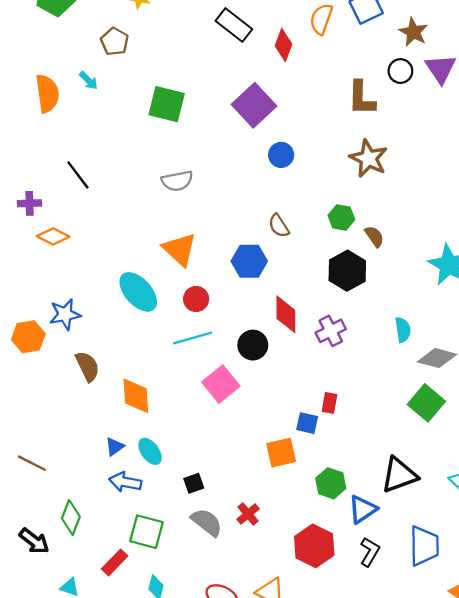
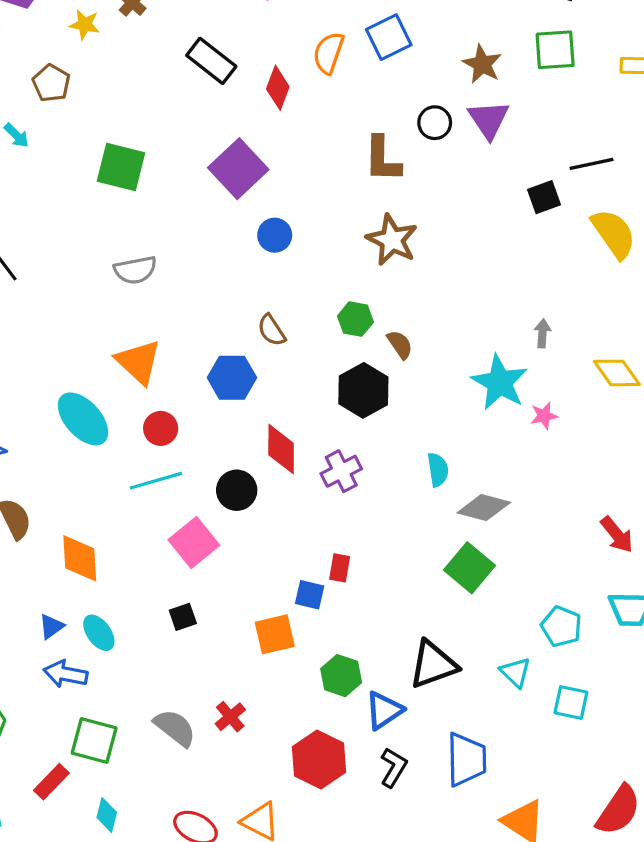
brown star: (413, 32) -> (482, 64), moved
black square: (194, 483) -> (183, 617), moved

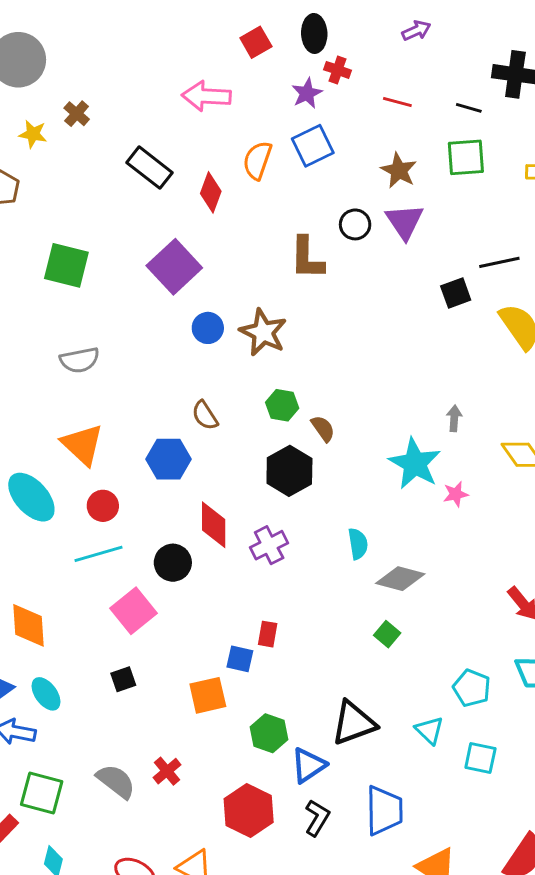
brown star: (392, 240) -> (263, 332), moved
green square: (470, 568) -> (387, 634), size x0.6

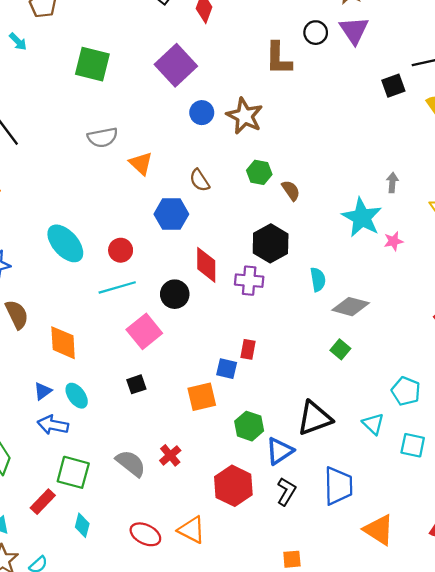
orange triangle: (82, 445) -> (141, 163), moved, size x0.7
black hexagon: (289, 471) -> (271, 243), moved
purple cross: (269, 545) -> (249, 281), turned 32

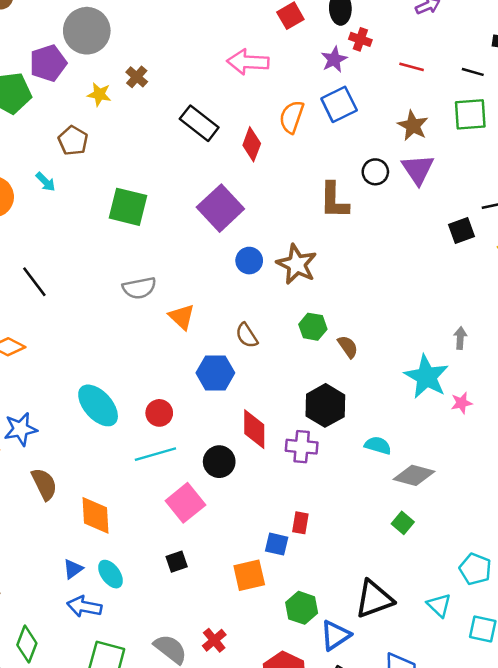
cyan semicircle: (318, 279) -> (378, 445), turned -65

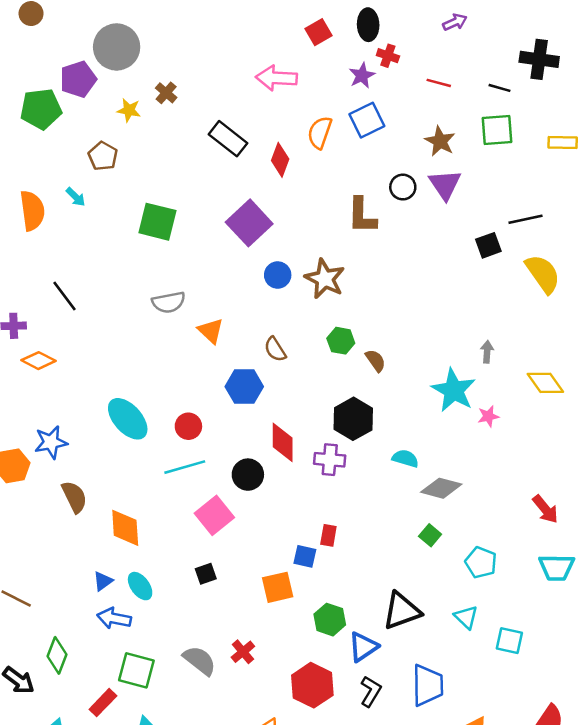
cyan pentagon: (475, 569) -> (481, 563), moved

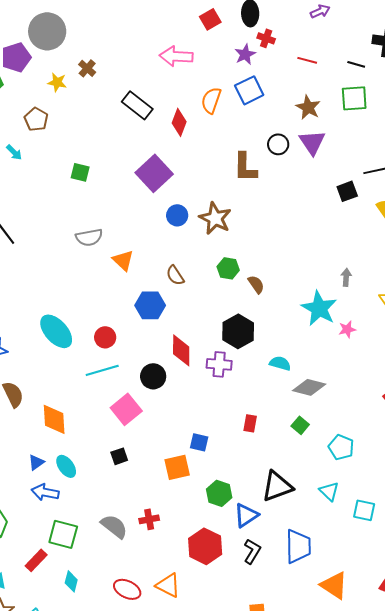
green square: (157, 222) -> (80, 172), size x0.6
red rectangle: (328, 535) -> (250, 423), moved
red cross: (243, 652) -> (149, 519), turned 30

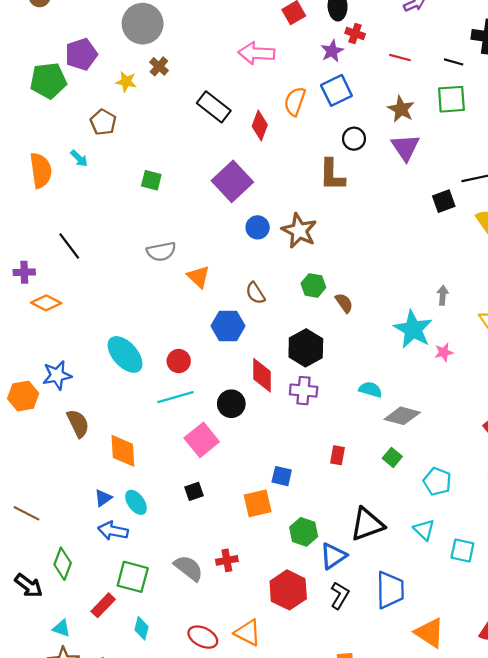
gray circle: (47, 31) -> (143, 24), moved
black circle: (278, 144) -> (354, 139), moved
black hexagon: (238, 331) -> (306, 348), moved

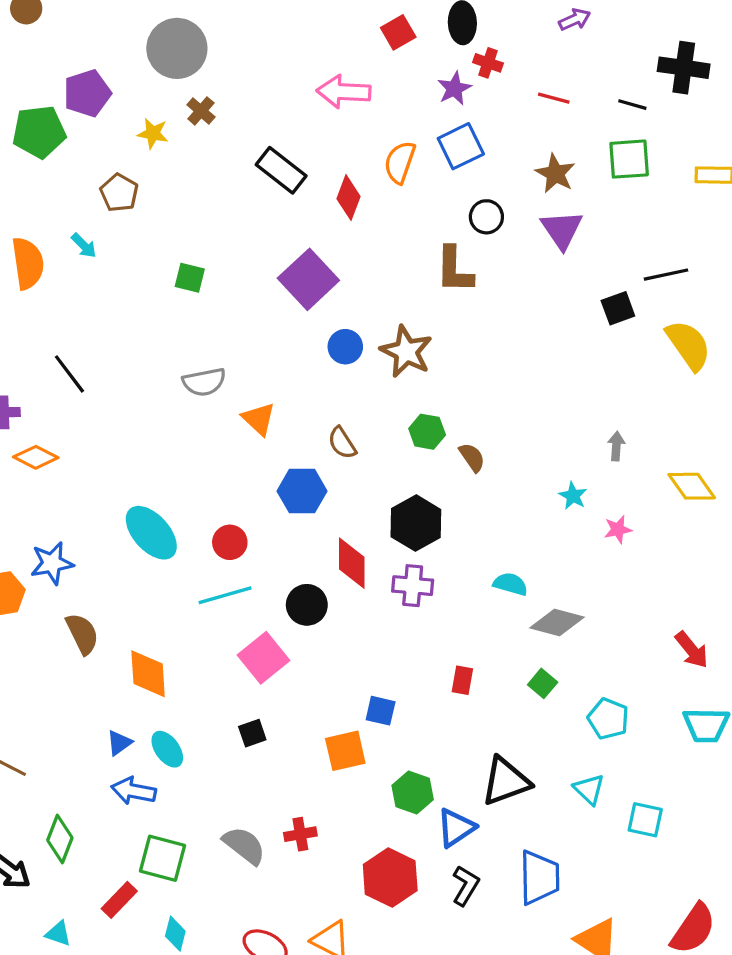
cyan star: (413, 329) -> (573, 496), size x0.5

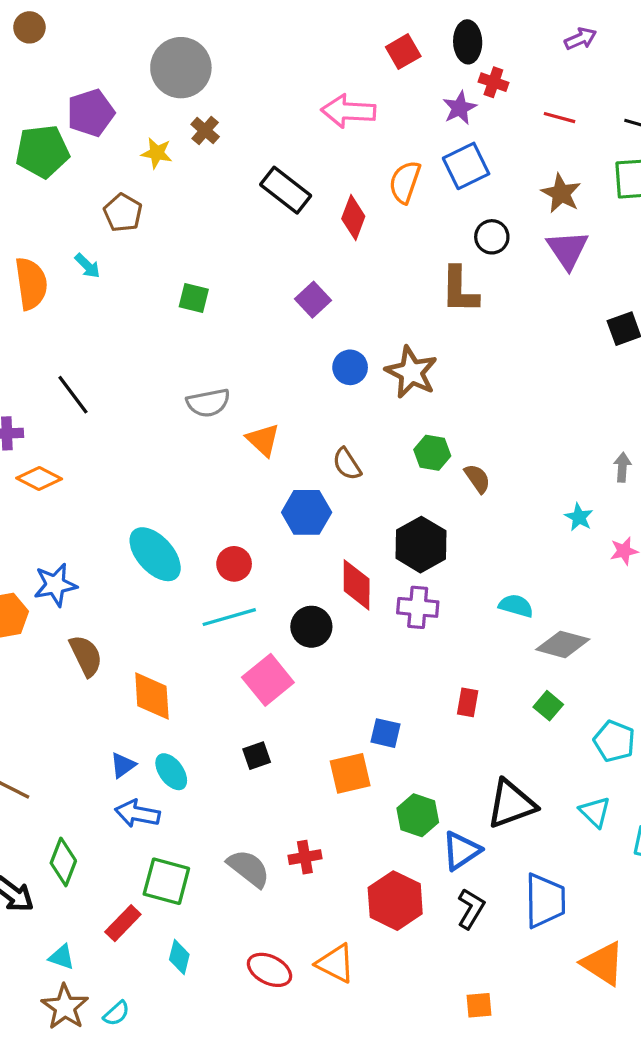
purple square: (308, 279) -> (313, 300), size x0.6

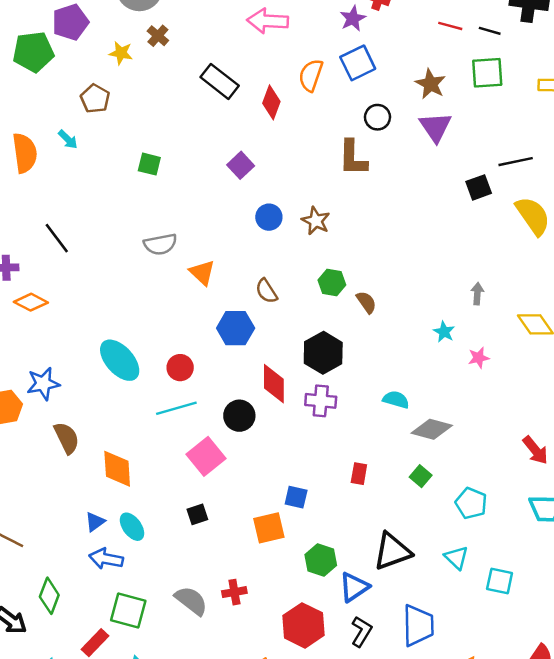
red line: (560, 118) -> (450, 26), moved
brown star: (411, 372) -> (316, 221), size x0.7

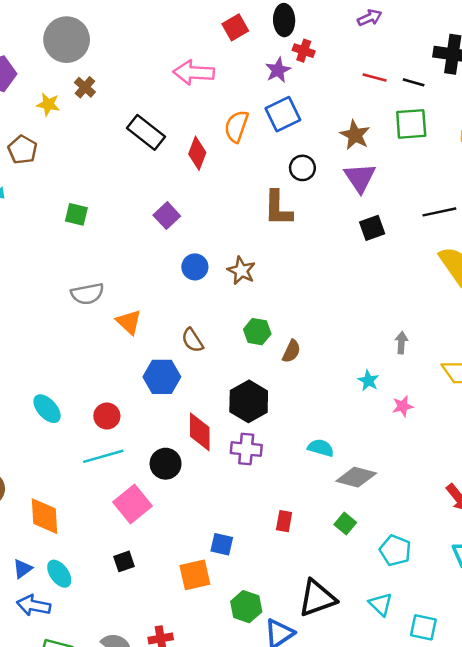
black square: (479, 187) -> (372, 228), moved
brown semicircle: (366, 302) -> (291, 351), turned 60
cyan ellipse: (120, 360) -> (47, 409), size x0.7

